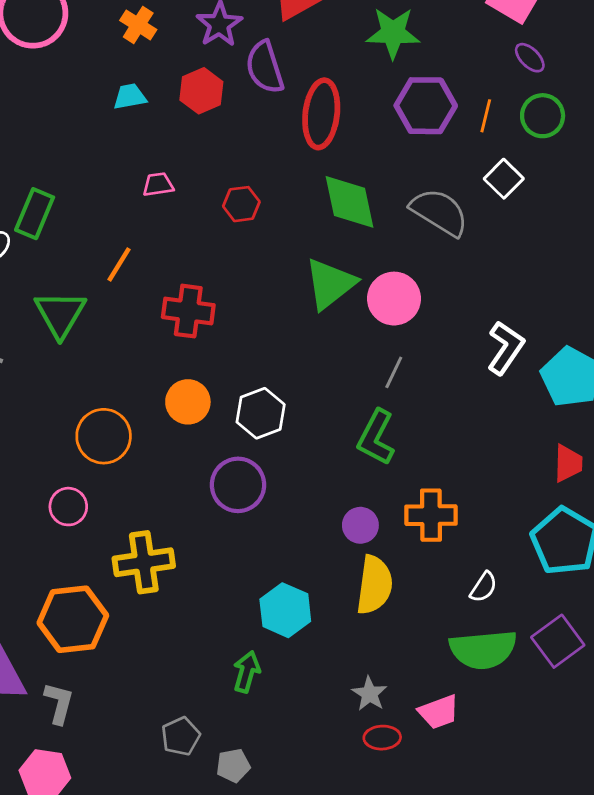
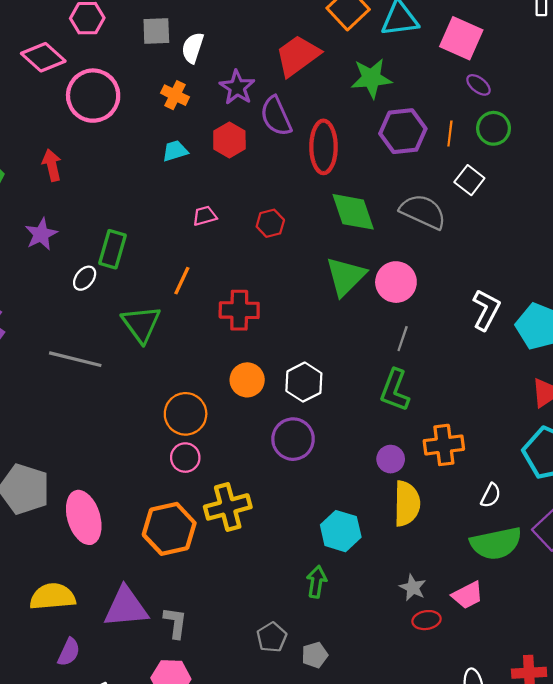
pink circle: (68, 507) -> (185, 458), moved
orange hexagon: (73, 619) -> (169, 529), moved

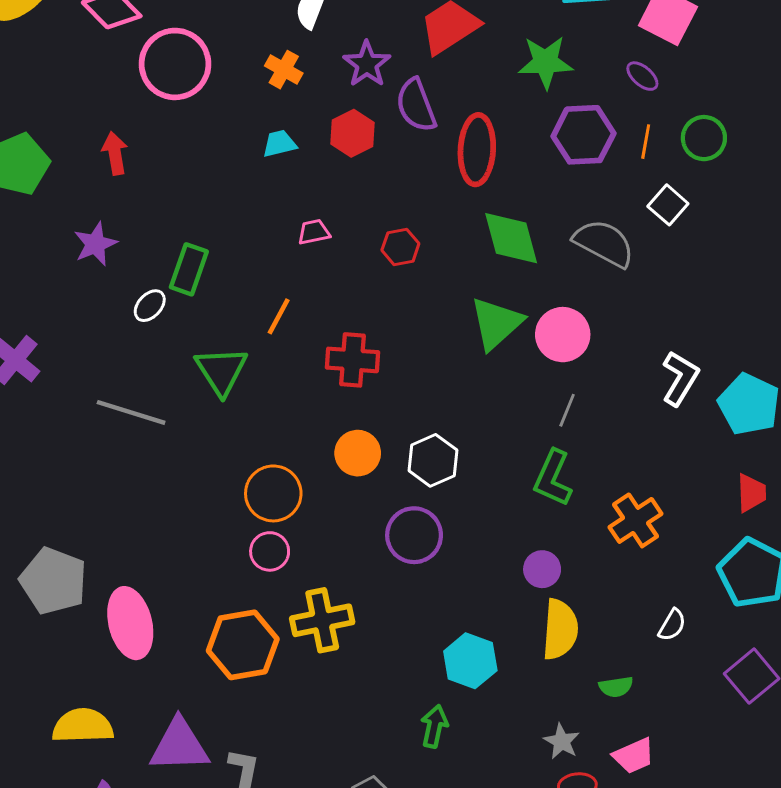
purple ellipse: (478, 85) -> (642, 76), moved
orange cross: (444, 445) -> (635, 520), moved, turned -30
green semicircle: (496, 543) -> (616, 687), moved, size x0.5

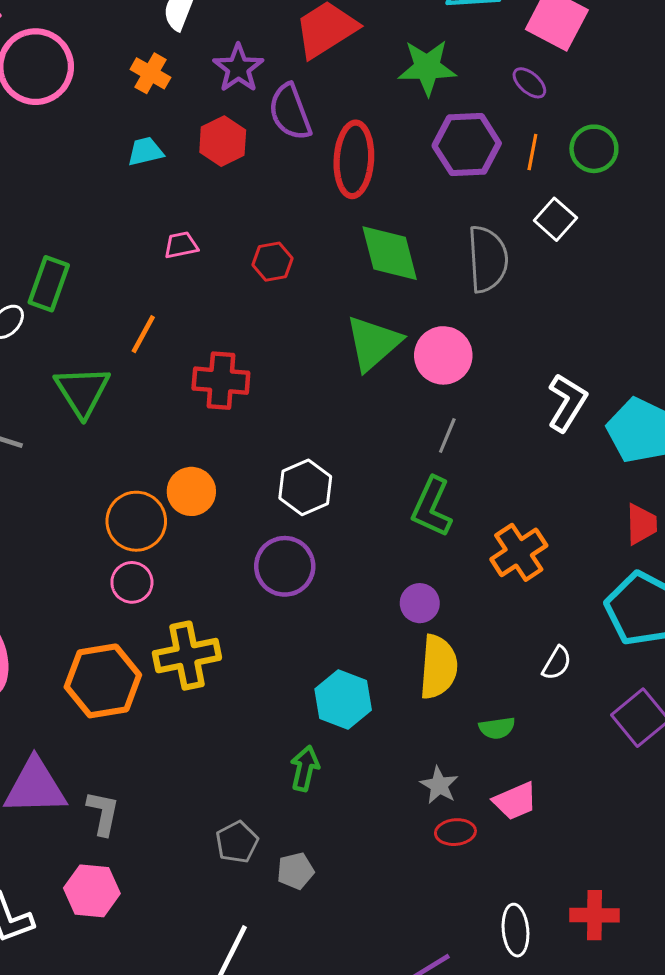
gray semicircle: (604, 243) -> (488, 259), turned 58
orange circle: (358, 453) -> (191, 491), moved

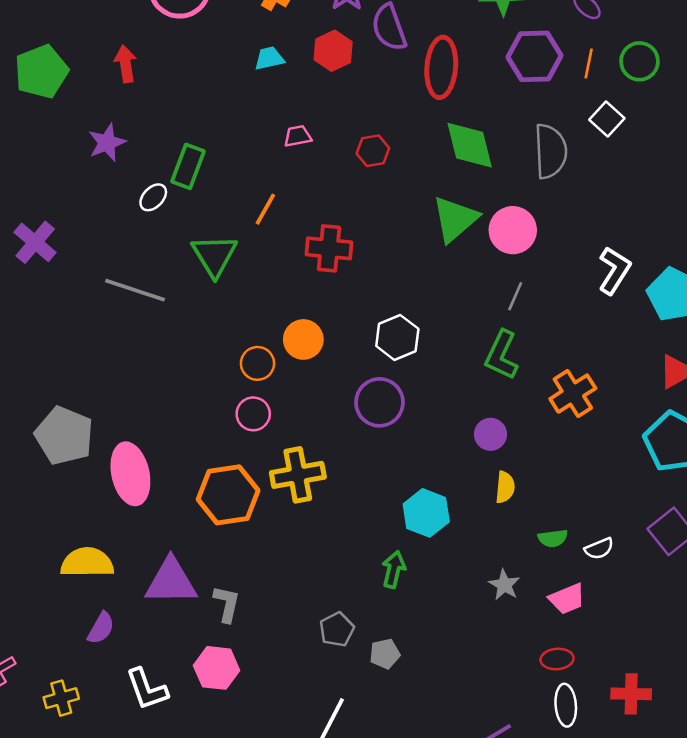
orange circle: (136, 521) -> (257, 363), size x0.7
white semicircle: (557, 663) -> (599, 549), moved, turned 36
yellow semicircle: (438, 667) -> (505, 487), size x0.6
red ellipse: (455, 832) -> (557, 659), moved

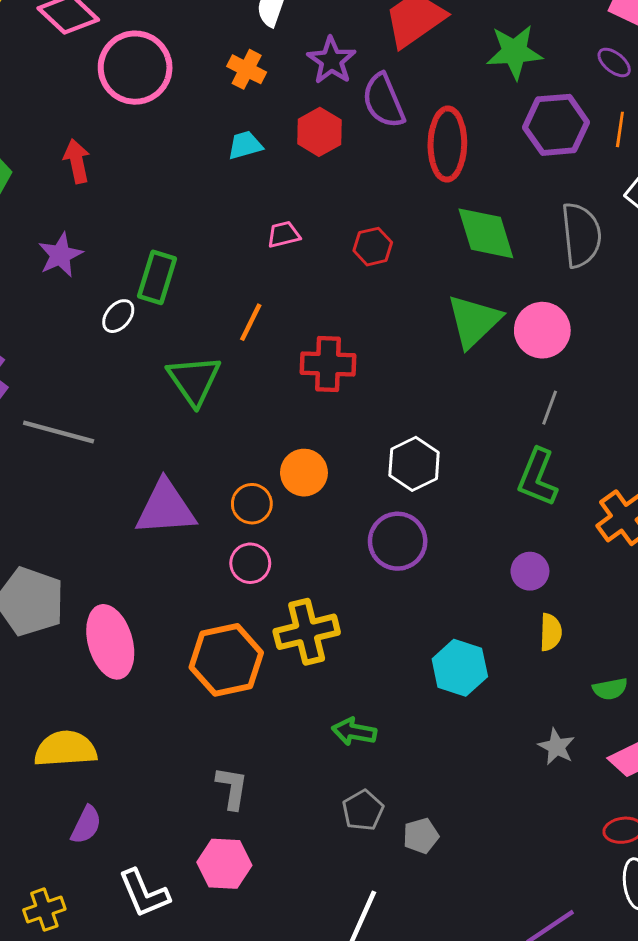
gray line: (135, 290) -> (59, 432), moved
green arrow: (394, 569) -> (354, 732), moved, turned -90
purple triangle: (171, 582) -> (166, 508), moved

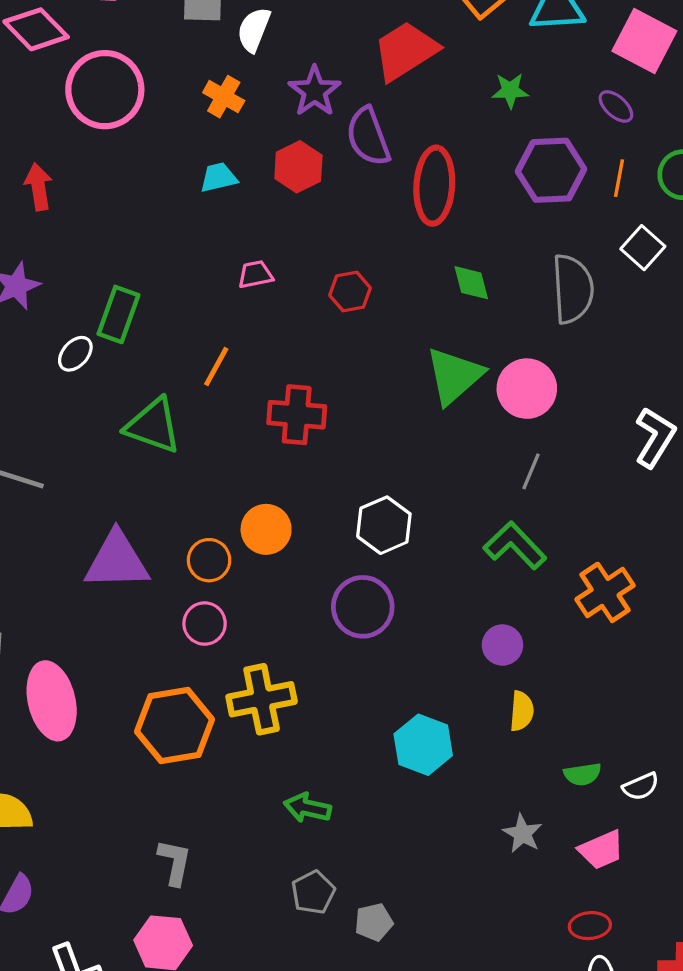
green star: (514, 52) -> (510, 91), size x0.6
green diamond: (486, 233) -> (471, 283), size x0.6
green triangle: (194, 380) -> (153, 426), turned -38
green L-shape: (538, 477) -> (515, 545), turned 112

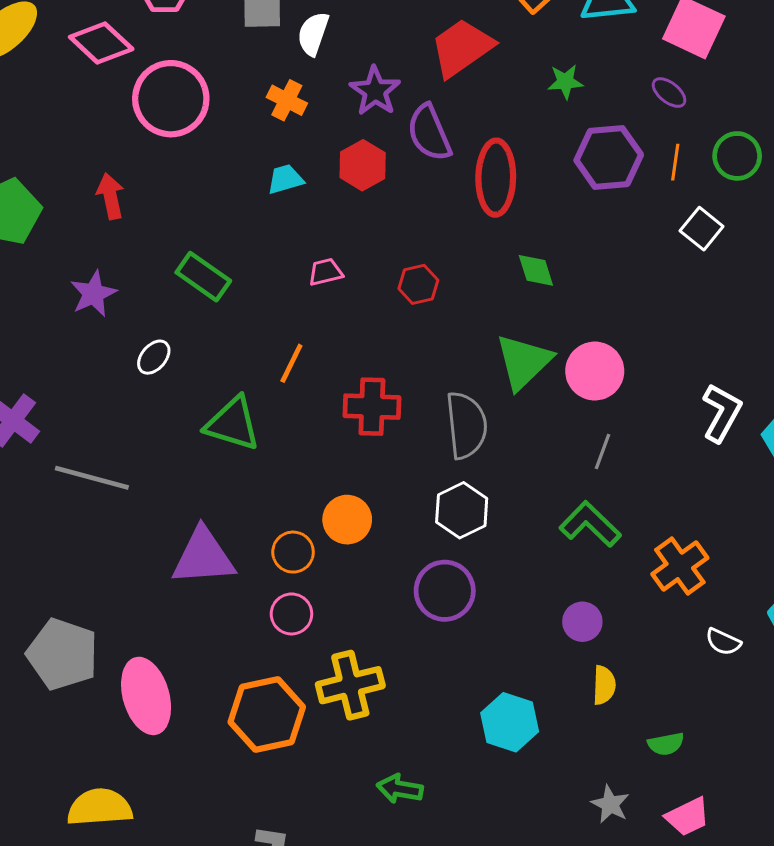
gray semicircle: (573, 289) -> (466, 425), moved
green rectangle: (118, 314) -> (203, 277), moved, turned -72
white semicircle: (641, 786) -> (723, 642), moved, turned 51

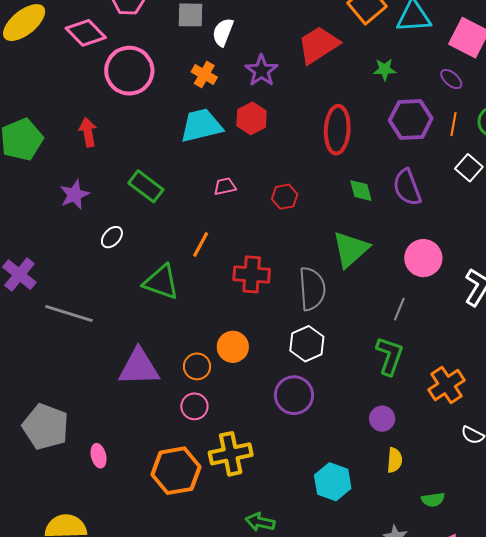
purple semicircle: (429, 133) -> (407, 187), moved
cyan trapezoid: (285, 179) -> (201, 125), size x1.8
pink circle: (595, 371) -> (423, 258), moved
green L-shape: (590, 524) -> (390, 356), turned 63
pink ellipse: (146, 696) -> (99, 456), size x0.5

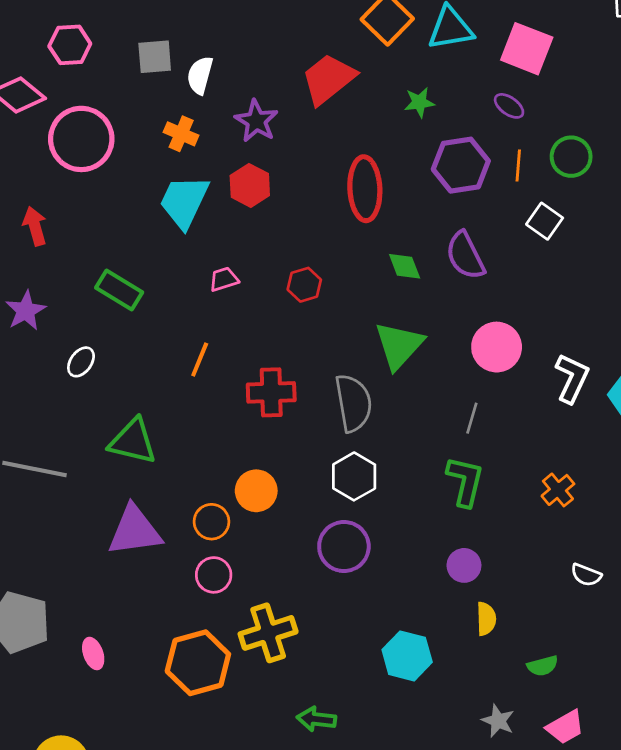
cyan trapezoid: (201, 125) -> (184, 202), turned -45
green triangle: (161, 282) -> (133, 441), moved
orange cross: (446, 385) -> (558, 490), moved, size x0.7

